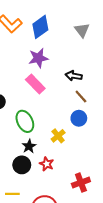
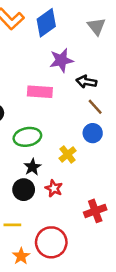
purple star: (38, 58) -> (61, 60), moved
pink rectangle: (35, 84) -> (40, 92), turned -42
green ellipse: (25, 121) -> (27, 137), turned -75

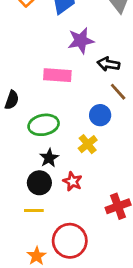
blue circle: (93, 133) -> (100, 115), moved
yellow line: (12, 225) -> (34, 210), moved

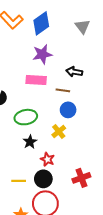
purple star: (81, 41) -> (42, 54), moved
brown line: (118, 92) -> (63, 90), moved, turned -40
black circle: (39, 183) -> (43, 179), moved

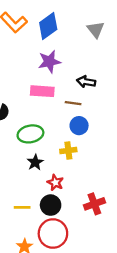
yellow cross: (59, 132) -> (68, 151), turned 32

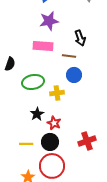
black arrow: (86, 82) -> (80, 38), turned -119
yellow cross: (68, 151) -> (57, 93), moved
black star: (35, 162) -> (37, 114), moved

